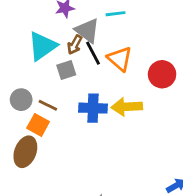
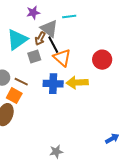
orange triangle: (120, 59) -> (62, 58), moved

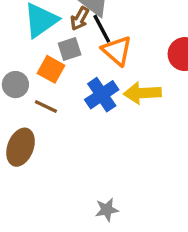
brown line: (21, 82) -> (46, 107), moved
blue cross: (53, 84) -> (102, 95), turned -36
orange square: (14, 96) -> (51, 69), moved

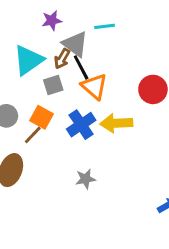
orange square: (51, 69) -> (42, 117), moved
brown line: (46, 107) -> (33, 135), turned -72
gray star: (107, 210) -> (85, 179), moved

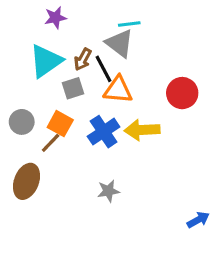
purple star: (52, 21) -> (55, 18), moved
gray triangle: (75, 44) -> (120, 43), moved
orange triangle: (94, 87) -> (118, 90), turned -36

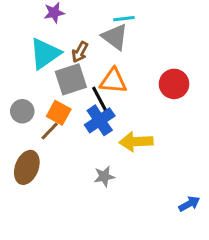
black line: (104, 69) -> (100, 99), moved
gray square: (73, 88) -> (71, 79), size x1.5
yellow arrow: (142, 130) -> (136, 142), moved

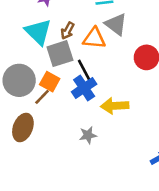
gray triangle: (115, 37) -> (116, 24), moved
cyan triangle: (45, 54) -> (38, 32), turned -40
orange triangle: (113, 81) -> (94, 38), moved
gray circle: (22, 111) -> (19, 80), size x1.6

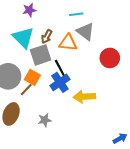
gray star: (88, 135) -> (45, 120), moved

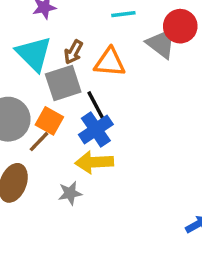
gray triangle: (85, 31) -> (161, 43), moved
red circle: (110, 58) -> (180, 26), moved
yellow arrow: (84, 97) -> (94, 162), moved

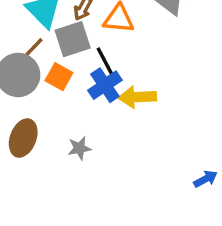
brown line: (39, 142) -> (33, 48), moved
yellow arrow: (94, 162) -> (137, 97), moved

